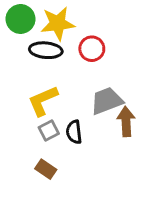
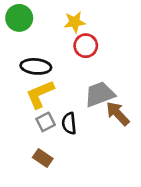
yellow star: (58, 23) -> (75, 22), moved, size x0.7
black ellipse: (46, 50) -> (36, 66), moved
brown arrow: (126, 122) -> (118, 114), turned -40

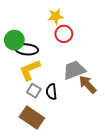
green circle: (19, 18) -> (14, 40), moved
gray square: (46, 122) -> (34, 91), turned -32
brown rectangle: (43, 158) -> (32, 117), size x1.6

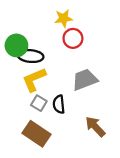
brown arrow: (88, 84) -> (95, 127), moved

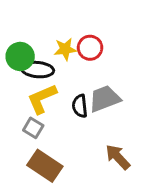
yellow star: (64, 18) -> (65, 49), moved
gray square: (39, 103) -> (33, 128), moved
black semicircle: (59, 104) -> (80, 106), moved

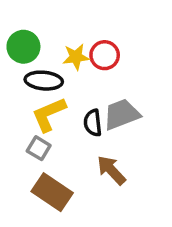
green circle: (20, 56) -> (23, 47), moved
brown arrow: (118, 157) -> (111, 170), moved

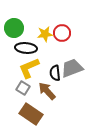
brown arrow: (111, 170) -> (47, 91), moved

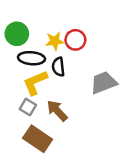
gray trapezoid: (72, 68) -> (104, 83), moved
black semicircle: (55, 73) -> (58, 67), moved

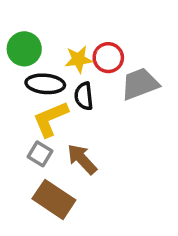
gray trapezoid: (104, 83) -> (140, 84), moved

